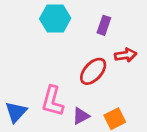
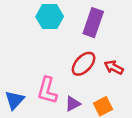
purple rectangle: (104, 25) -> (93, 23), size x1.6
red arrow: (126, 55) -> (114, 67), moved, turned -144

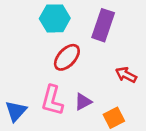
red ellipse: (84, 64) -> (67, 57), moved
purple triangle: (73, 104) -> (83, 102), moved

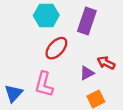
purple triangle: (83, 102) -> (87, 73), moved

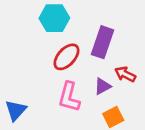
purple rectangle: (87, 21) -> (103, 42), moved
pink L-shape: (44, 84) -> (69, 97), moved

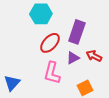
purple triangle: (103, 86) -> (73, 58), moved

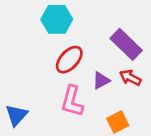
purple rectangle: (77, 32) -> (126, 44), moved, turned -65

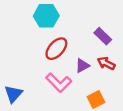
purple rectangle: (126, 44) -> (103, 36), size x0.7
pink L-shape: (72, 101) -> (59, 83), turned -60

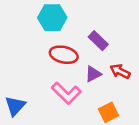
purple rectangle: (103, 36) -> (98, 41), moved
red ellipse: (56, 49) -> (64, 55), turned 60

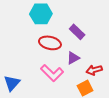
red arrow: (120, 71) -> (94, 70), moved, turned -42

